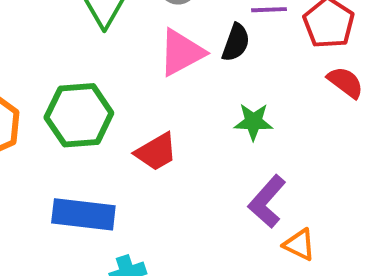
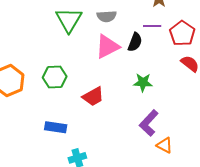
green hexagon: (79, 115) -> (55, 77), size x0.7
blue rectangle: (83, 214) -> (56, 127), size x0.7

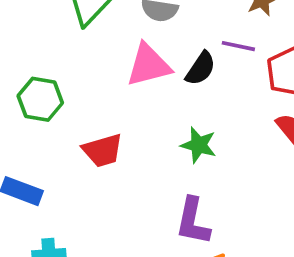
purple L-shape: (149, 123) -> (193, 221), turned -44

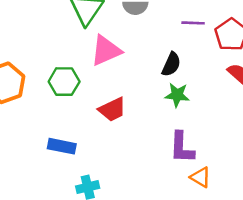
pink triangle: (149, 65) -> (106, 51), moved
black semicircle: (201, 68) -> (171, 64), moved

